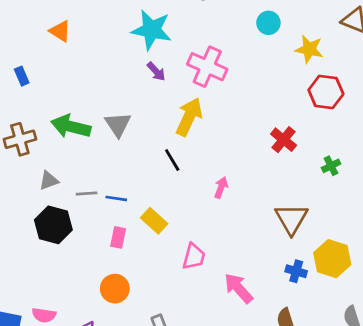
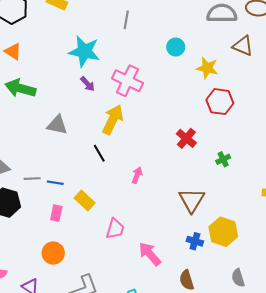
gray triangle: (118, 124) -> (57, 125), turned -45
green arrow: (71, 126) -> (20, 88), moved

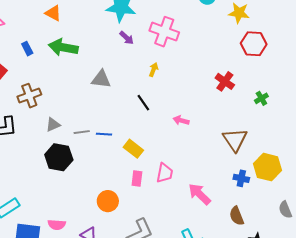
yellow arrow: (113, 120) -> (154, 70), size x0.5
pink arrow: (137, 175) -> (181, 120), turned -91
pink rectangle: (56, 213) -> (137, 178), moved

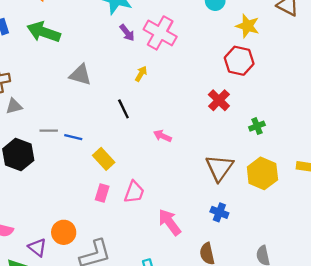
purple arrow: (127, 38) -> (127, 33), moved
red hexagon: (254, 44) -> (239, 61), moved
gray triangle: (53, 125) -> (14, 106), moved
yellow hexagon: (267, 167) -> (262, 173), moved
orange circle: (108, 201) -> (64, 232), moved

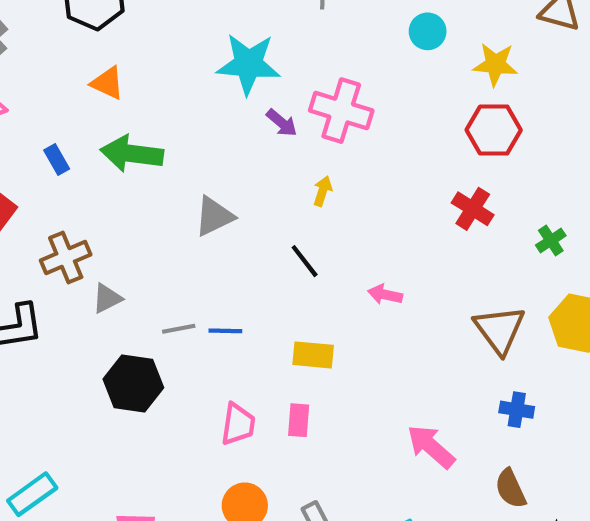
gray triangle: (80, 75) -> (214, 216), turned -30
yellow rectangle: (104, 159) -> (313, 355), moved, turned -30
pink trapezoid: (134, 192) -> (238, 424), moved

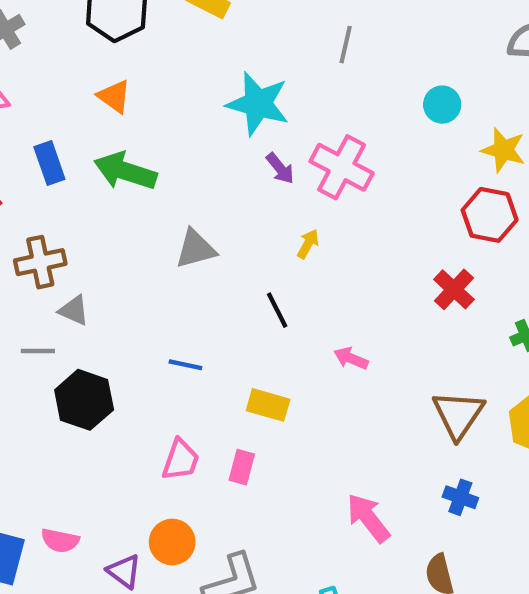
blue rectangle: (57, 160) -> (49, 163), size x1.4
gray triangle: (107, 298) -> (74, 310), turned 40
gray line: (179, 329) -> (38, 351), moved

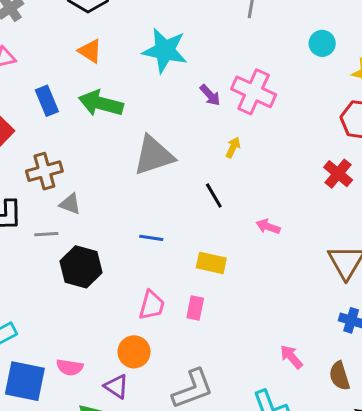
cyan star: (258, 104) -> (165, 50), moved
gray triangle: (196, 249) -> (154, 155), size x1.4
pink arrow: (368, 518) -> (291, 357), moved, size x0.7
orange circle: (172, 542) -> (134, 352), moved

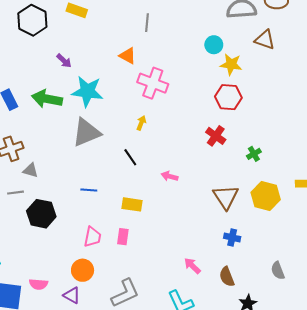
cyan circle: (322, 43) -> (214, 45), moved
cyan star: (165, 50) -> (87, 91), moved
orange triangle: (90, 51) -> (128, 56), moved
purple arrow: (210, 95) -> (64, 61), moved

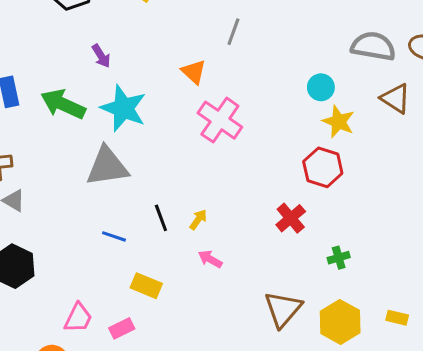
yellow arrow: (141, 123) -> (198, 220), moved
blue line: (89, 190) -> (114, 236), moved
pink rectangle: (123, 237) -> (122, 328), turned 42

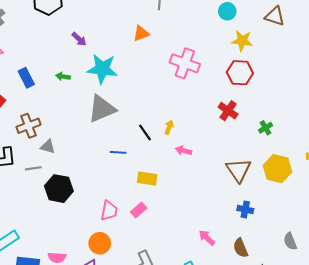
orange triangle: (194, 72) -> (141, 33), turned -48
cyan circle: (321, 87) -> (227, 11), moved
green arrow: (63, 104) -> (63, 76), size x0.5
pink cross: (220, 120) -> (185, 63), moved

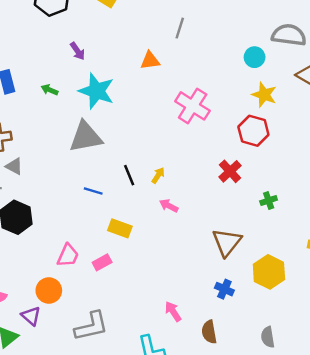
yellow hexagon: (277, 169) -> (269, 272), moved

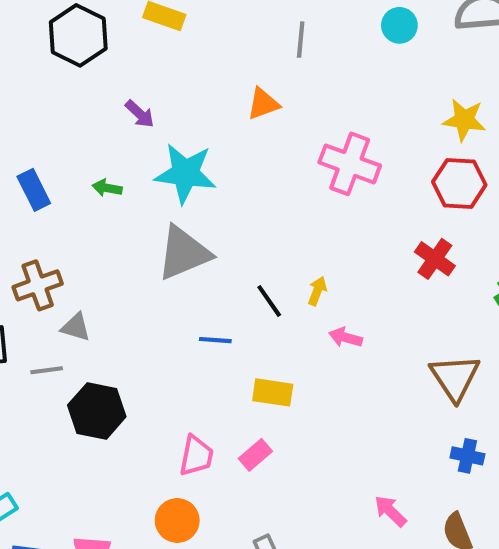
cyan circle: (255, 57) -> (399, 25), moved

